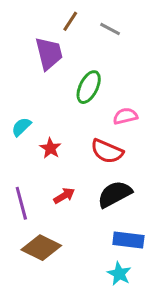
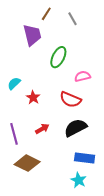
gray line: (110, 29) -> (72, 19), turned 32

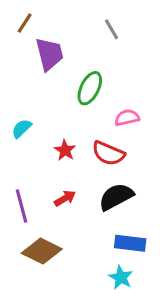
brown line: (46, 14) -> (25, 23), moved
red star: (33, 97) -> (65, 150), moved

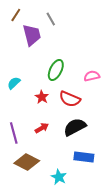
gray line: (111, 29) -> (51, 19), moved
green ellipse: (90, 88) -> (56, 70), moved
pink semicircle: (127, 118) -> (92, 76), moved
cyan star: (121, 277) -> (59, 177), moved

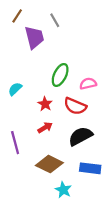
pink semicircle: (92, 76) -> (88, 84), moved
red arrow: (42, 128) -> (45, 128), moved
brown diamond: (27, 162) -> (49, 164), moved

